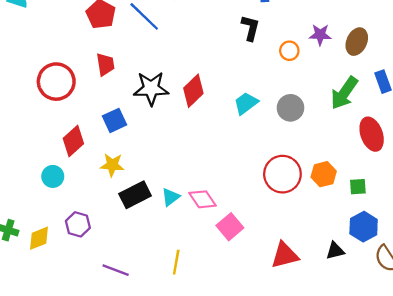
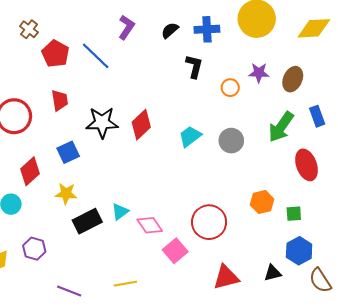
red circle: (282, 174) -> (209, 222), moved
cyan triangle: (170, 197) -> (120, 212), moved
yellow line: (176, 262) -> (125, 284), turned 70

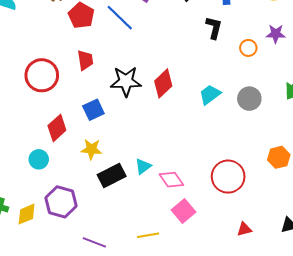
purple hexagon: (34, 249) -> (61, 202), size x1.4
pink square: (175, 251) -> (184, 211), moved
red triangle: (226, 277) -> (244, 229), size x0.6

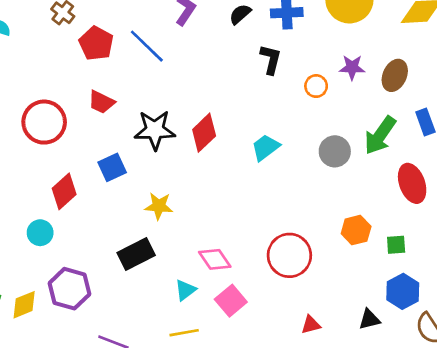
red trapezoid: (85, 60) -> (101, 102), turned 125
gray circle: (249, 99) -> (335, 151), moved
yellow star: (91, 149) -> (159, 206), moved
cyan triangle: (143, 166) -> (185, 290), moved

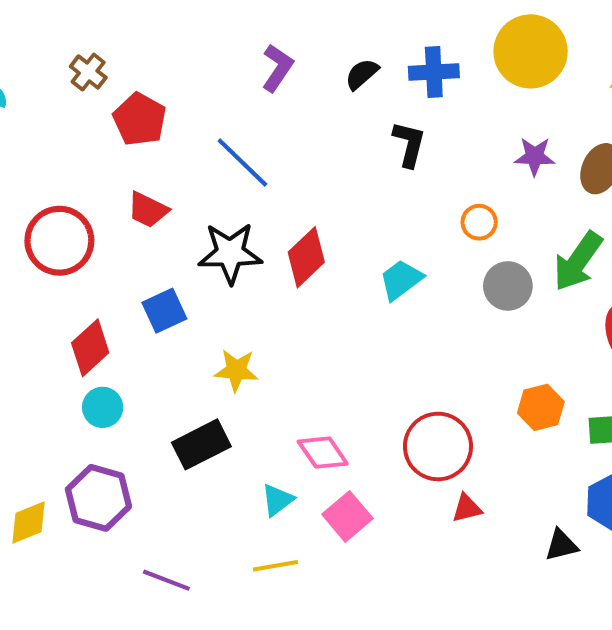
blue line: (147, 46) -> (242, 163), moved
orange circle: (316, 86) -> (479, 222), moved
cyan circle: (40, 233) -> (103, 407), moved
red triangle: (311, 325) -> (467, 508), moved

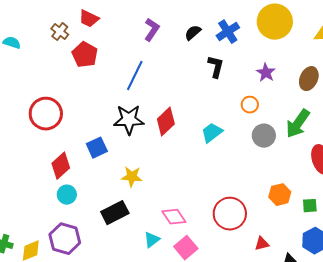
blue cross: (434, 72) -> (228, 32), turned -30
purple star: (535, 156) -> (266, 73), moved, turned 30
blue line: (242, 163) -> (135, 76), turned 72
red trapezoid: (148, 210) -> (89, 19), moved
red triangle: (467, 508) -> (262, 244), moved

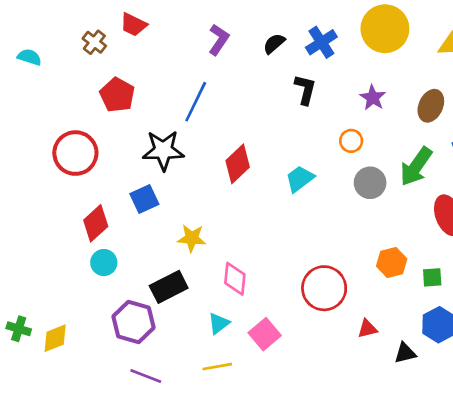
red pentagon: (85, 55) -> (117, 95), moved
black star: (129, 120) -> (163, 150), moved
pink diamond: (174, 217) -> (235, 279), moved, turned 40
purple hexagon: (65, 239) -> (134, 322), moved

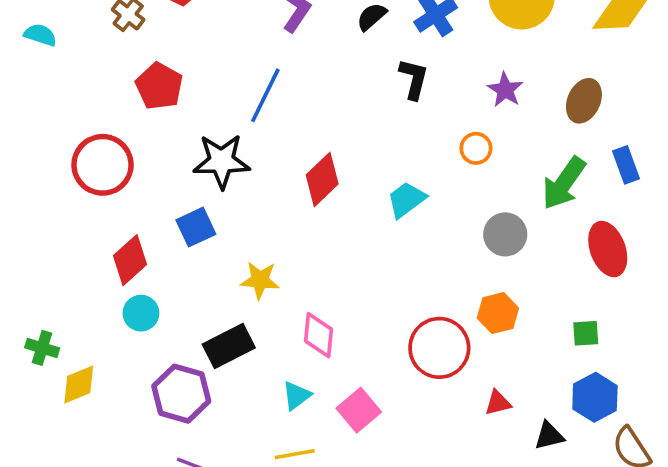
gray circle: (370, 183) -> (505, 234), moved
orange hexagon: (392, 263) -> (498, 313), moved
green cross: (19, 329) -> (42, 348), moved
yellow diamond: (55, 338) -> (79, 384), moved

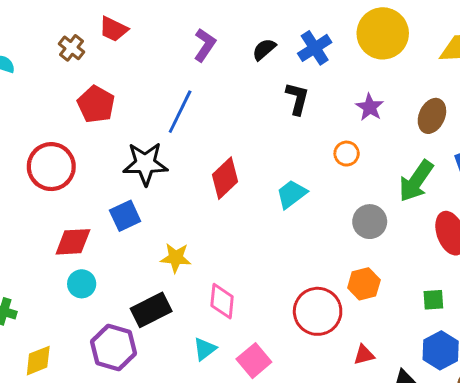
red diamond: (130, 260) -> (73, 242), turned 39
yellow diamond: (79, 384) -> (38, 361), moved

